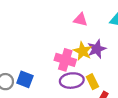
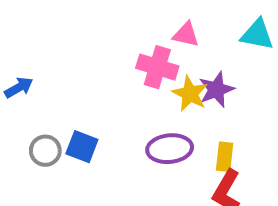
pink cross: (65, 60) -> (157, 67), moved
yellow rectangle: (92, 82) -> (225, 157), moved, turned 32

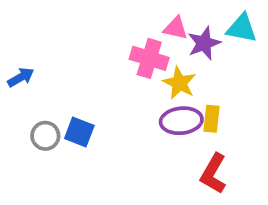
purple star: (216, 90) -> (204, 43), moved
purple ellipse: (170, 149) -> (181, 121), moved
yellow rectangle: (225, 157) -> (211, 119), moved

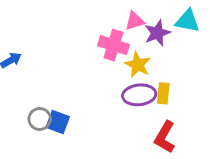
pink triangle: (176, 28) -> (135, 21), turned -30
blue square: (79, 132) -> (58, 122), moved
gray circle: (45, 136) -> (40, 119), moved

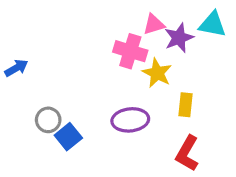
purple ellipse: (139, 95) -> (130, 120), moved
gray circle: (40, 119) -> (48, 120), moved
blue square: (58, 122) -> (68, 137), turned 30

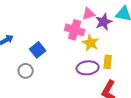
purple ellipse: (130, 120) -> (88, 68), moved
blue square: (68, 137) -> (38, 50), moved

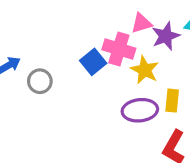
blue square: (38, 50) -> (93, 62), moved
gray circle: (26, 71) -> (40, 81), moved

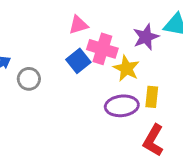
pink triangle: (141, 23) -> (78, 25), moved

